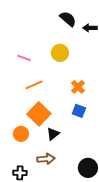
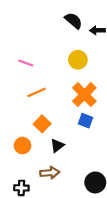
yellow circle: (60, 53) -> (78, 60), moved
orange cross: (78, 87) -> (84, 95), size x1.6
orange square: (39, 114) -> (42, 124), size x0.7

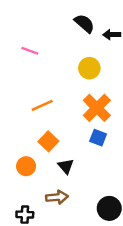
pink line: (26, 63) -> (30, 51), moved
black triangle: (57, 146) -> (66, 166), turned -32

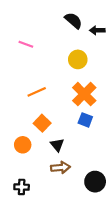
brown arrow: (57, 197) -> (60, 168), moved

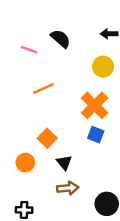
black semicircle: (73, 21) -> (61, 39), moved
yellow circle: (78, 59) -> (103, 67), moved
orange line: (37, 92) -> (44, 88), moved

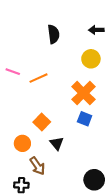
black semicircle: (61, 39) -> (53, 34), turned 42
pink line: (29, 50) -> (13, 72), moved
brown arrow: (68, 188) -> (37, 166), moved, turned 60

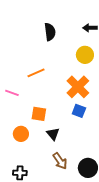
pink line: (13, 72) -> (12, 93), moved
orange square: (42, 122) -> (39, 114), turned -35
brown arrow: (37, 166) -> (60, 161), moved

